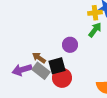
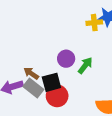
green arrow: (95, 30) -> (85, 65), moved

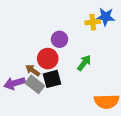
purple circle: (66, 59) -> (59, 39), moved
red circle: (57, 96) -> (48, 59), moved

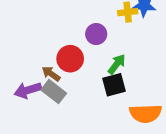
purple circle: (59, 39) -> (96, 34), moved
black square: (52, 79) -> (114, 85), moved

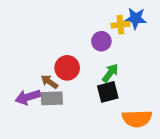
purple circle: (96, 34) -> (101, 41), moved
gray rectangle: (54, 92) -> (52, 98), turned -40

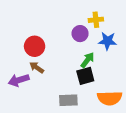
blue star: (136, 18) -> (108, 41), moved
red circle: (67, 68) -> (35, 46), moved
gray rectangle: (52, 98) -> (68, 100), moved

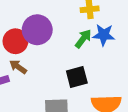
purple circle: (80, 34) -> (37, 30), moved, size x1.5
green arrow: (87, 60) -> (83, 39), moved

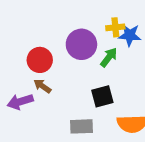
purple circle: (37, 30) -> (81, 44), moved
blue star: (104, 35) -> (130, 35), moved

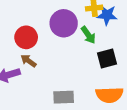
green arrow: (109, 57) -> (88, 35), turned 108
black square: (102, 96) -> (107, 58), moved

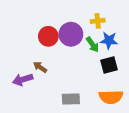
blue star: (107, 15) -> (109, 40), moved
red circle: (26, 37) -> (48, 36), moved

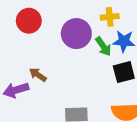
red circle: (48, 36) -> (29, 21), moved

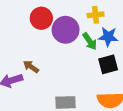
red circle: (29, 21) -> (41, 18), moved

